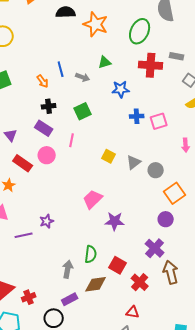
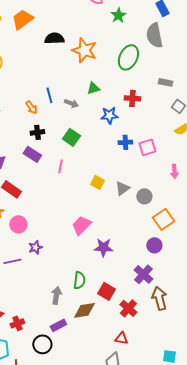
red cross: (151, 65) -> (132, 98), moved, size x0.7
green square: (83, 111) -> (71, 137), turned -30
pink circle: (47, 155) -> (18, 224), moved

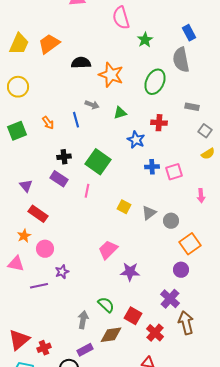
gray arrow: (71, 103) -> (92, 105), moved
orange arrow: (31, 107) -> (48, 123), moved
blue star: (109, 115) -> (136, 140), turned 30
green square: (71, 137) -> (98, 162), size x1.4
green semicircle: (79, 280) -> (106, 305), turned -54

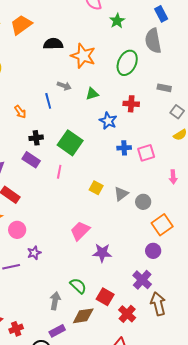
orange arrow: (48, 123) -> (20, 112), moved

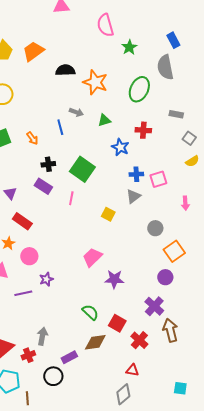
gray triangle: (121, 194) -> (133, 196), moved
gray arrow: (55, 301) -> (42, 336), moved

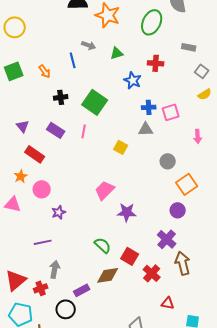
purple rectangle: (43, 186) -> (56, 130), moved
gray triangle: (133, 196) -> (146, 129), turned 35
purple line: (23, 293) -> (43, 242), moved
red triangle: (132, 370) -> (168, 303), moved

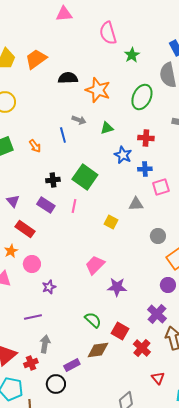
black cross: (61, 97) -> (53, 180), moved
blue cross: (149, 107) -> (145, 169), moved
red triangle: (168, 303) -> (158, 378), turned 40

